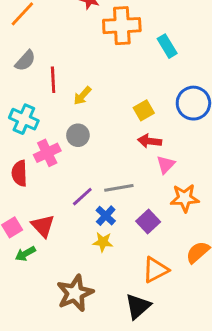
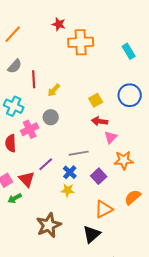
cyan rectangle: (167, 46) -> (129, 51), moved
purple line: (82, 197) -> (46, 164), moved

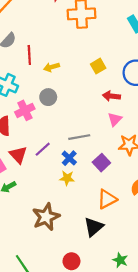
yellow arrow: (54, 90) -> (52, 67), turned 32
yellow square: (96, 100) -> (98, 66), moved
red arrow: (100, 121) -> (111, 96), moved
red triangle: (27, 179) -> (18, 155), moved

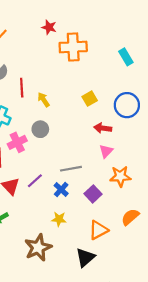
yellow arrow: (52, 67) -> (44, 100), turned 72
yellow star: (67, 178) -> (59, 219), moved

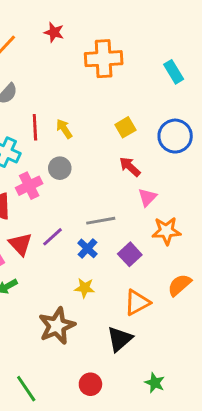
red star: (49, 27) -> (54, 32), moved
red line: (22, 88) -> (35, 127), moved
red arrow: (103, 128) -> (130, 167), moved, turned 35

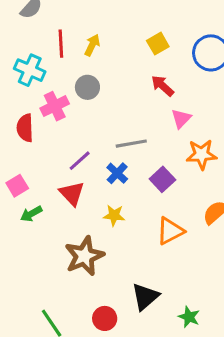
yellow arrow: (64, 129) -> (92, 45), turned 60
red triangle: (20, 244) -> (72, 194), moved
black triangle: (120, 339) -> (145, 297), moved
red circle: (90, 384) -> (105, 318), moved

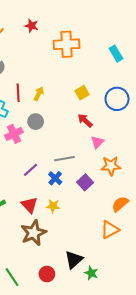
red triangle: (72, 194) -> (29, 205), moved
orange triangle: (170, 231) -> (110, 230), moved
green star: (189, 317) -> (91, 273), moved

